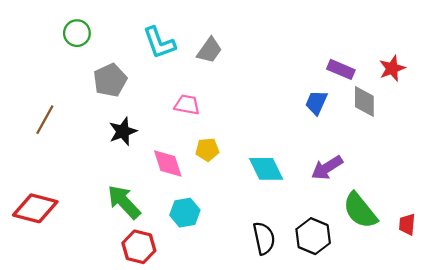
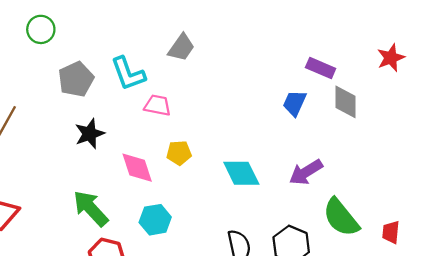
cyan L-shape: (159, 43) -> (128, 74), moved
red star: (392, 68) -> (391, 58), moved

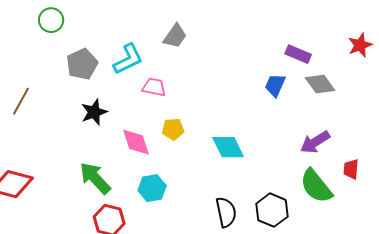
cyan L-shape: (128, 74) -> (128, 59), turned -96
gray diamond: (346, 102) -> (320, 84), turned -36
purple arrow: (306, 172) -> (315, 142), moved
red trapezoid: (391, 232) -> (351, 169), moved

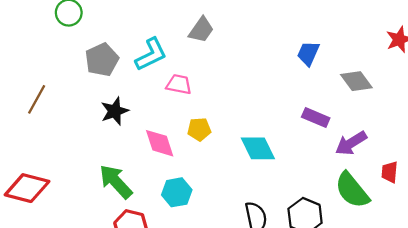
purple rectangle: (298, 54) -> (316, 117), moved
blue trapezoid: (275, 85) -> (308, 53), moved

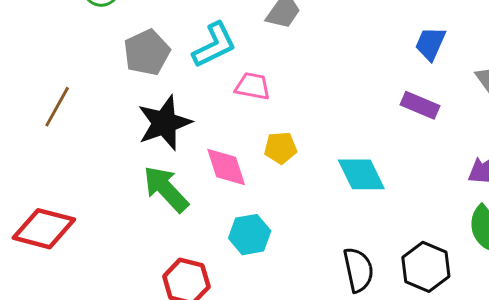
black star: (115, 111) -> (164, 123), size x1.4
purple rectangle: (316, 117) -> (420, 105), moved
green arrow: (116, 182) -> (166, 189), moved

